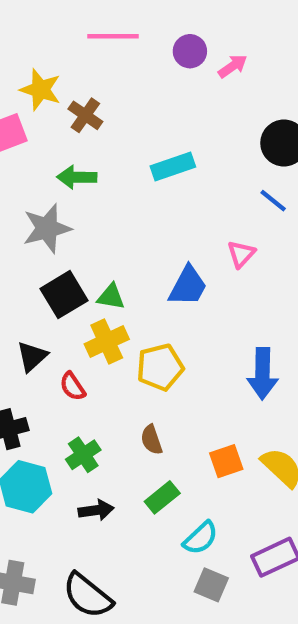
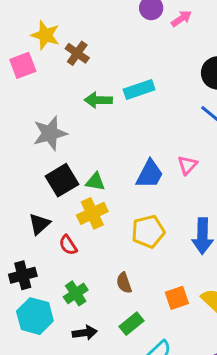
green arrow: (77, 177) -> (98, 100), moved
pink triangle: (241, 254) -> (187, 165), moved
yellow pentagon: (160, 367) -> (148, 232), moved

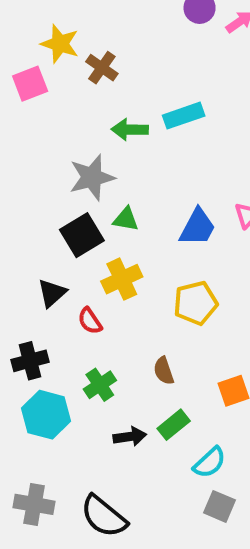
gray star: (50, 133) -> (92, 177), moved
green triangle: (95, 182) -> (126, 219), moved
black arrow: (85, 333) -> (130, 437), moved

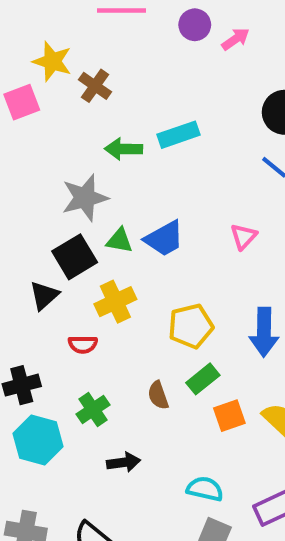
blue trapezoid: (198, 227) -> (164, 239), moved, turned 33
black triangle: (52, 293) -> (44, 295), moved
red semicircle: (90, 321) -> (83, 344), turned -56
green rectangle: (174, 425) -> (203, 379), moved
cyan semicircle: (210, 463) -> (205, 489), turned -124

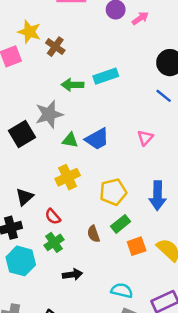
black square: (75, 257) -> (22, 134), moved
black triangle: (44, 295) -> (24, 197), moved
red semicircle: (83, 344) -> (53, 217), moved, turned 49

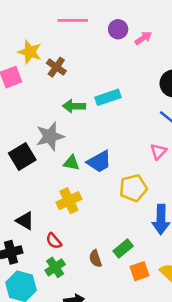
pink triangle: (145, 138) -> (158, 151), moved
yellow pentagon: (113, 192) -> (133, 188), moved
black triangle: (24, 197) -> (25, 221), turned -48

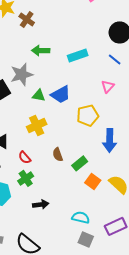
cyan rectangle: (108, 97) -> (78, 55), moved
brown semicircle: (95, 259) -> (58, 154), moved
orange square: (139, 271) -> (93, 181), turned -35

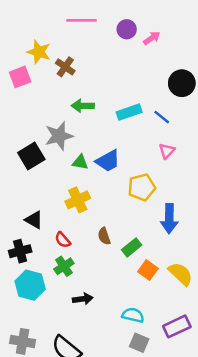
blue line: (115, 59) -> (162, 117), moved

